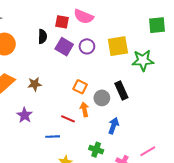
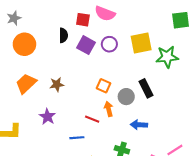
blue arrow: (113, 126) -> (139, 125), turned -105

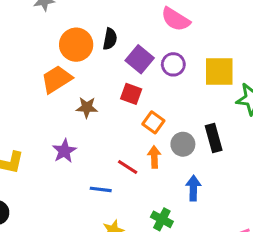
red square: (83, 20) -> (131, 94), moved
orange circle: (24, 44) -> (76, 45), moved
orange trapezoid: (26, 83) -> (57, 79), moved
blue arrow: (139, 125) -> (193, 188), turned 77

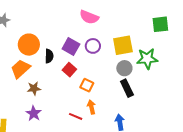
black semicircle: (110, 39) -> (49, 56), moved
red square: (131, 94) -> (69, 70), turned 32
brown star: (87, 107) -> (34, 88), moved
gray circle: (183, 144) -> (124, 68), moved

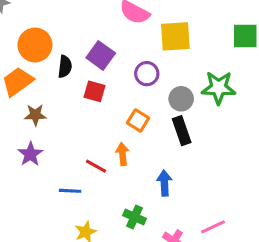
yellow square: (123, 45) -> (175, 36), moved
purple circle: (93, 46) -> (147, 74), moved
red square: (69, 70) -> (94, 91), turned -32
orange square: (87, 85) -> (138, 120), moved

